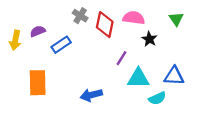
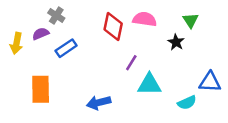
gray cross: (80, 16) -> (56, 16), moved
black star: (149, 39) -> (176, 42), moved
blue triangle: (174, 76) -> (210, 82), moved
cyan semicircle: (157, 98) -> (187, 103), moved

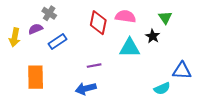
purple line: (131, 63) -> (94, 66), moved, turned 48
cyan triangle: (149, 84) -> (130, 48), moved

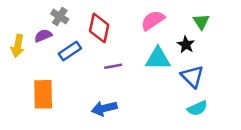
pink semicircle: (125, 16) -> (153, 20), turned -42
red diamond: (98, 23) -> (99, 28), moved
purple line: (94, 66) -> (113, 66), moved
blue triangle: (182, 71) -> (192, 76), moved, turned 42

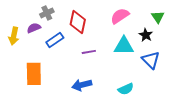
gray cross: (60, 17) -> (47, 13), turned 32
cyan semicircle: (197, 108) -> (126, 89), moved

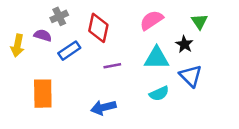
purple semicircle: (34, 28) -> (43, 35), turned 40
cyan semicircle: (126, 89) -> (159, 94), moved

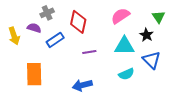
yellow arrow: (17, 46) -> (14, 36), turned -30

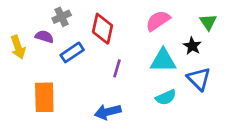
purple line: (89, 52) -> (117, 68), turned -64

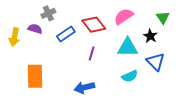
red diamond: (102, 29) -> (94, 25), moved, turned -50
yellow arrow: (18, 47) -> (14, 37), turned 30
blue rectangle: (72, 52) -> (66, 34), moved

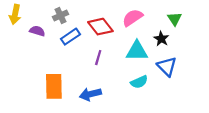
gray cross: (48, 13) -> (61, 15), moved
yellow arrow: (14, 37) -> (15, 14), moved
orange rectangle: (35, 76) -> (54, 86), moved

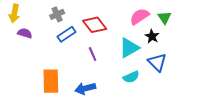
pink semicircle: (133, 18) -> (139, 16), moved
purple semicircle: (37, 31) -> (25, 33), moved
cyan triangle: (137, 51) -> (129, 48), turned -30
purple line: (98, 58) -> (93, 54), turned -40

